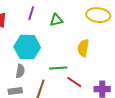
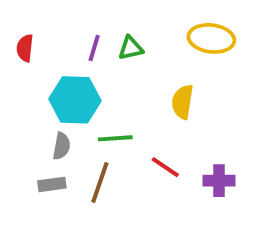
purple line: (31, 13) -> (94, 48), moved
green line: (58, 68) -> (115, 138), moved

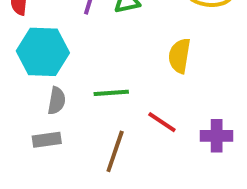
cyan hexagon: (75, 100) -> (43, 52), moved
brown line: (100, 183) -> (115, 151), moved

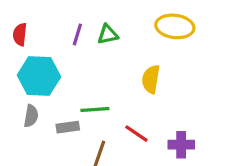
gray semicircle: (57, 101) -> (31, 116), moved
gray rectangle: (47, 140) -> (68, 127), moved

